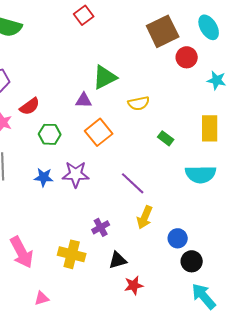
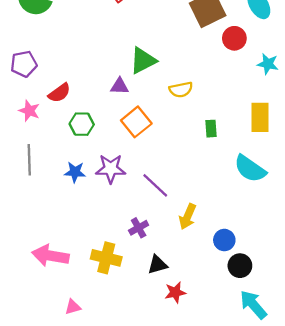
green rectangle: (166, 138) -> (211, 129), turned 49
cyan semicircle: (201, 174) -> (250, 169), turned 36
purple line: (133, 183) -> (155, 185), moved
pink arrow: (22, 252) -> (50, 256), turned 128

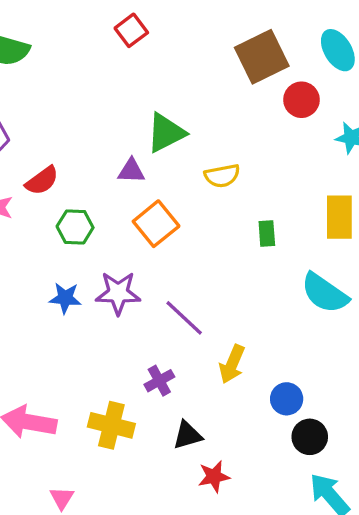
pink triangle: (73, 307) -> (62, 498), turned -42

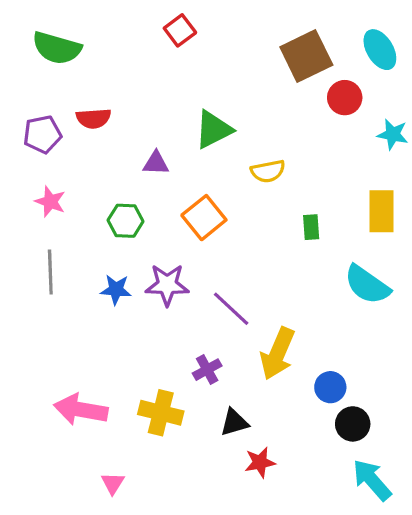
purple triangle: (131, 171) -> (156, 163), moved
red semicircle: (42, 181) -> (94, 118), moved, turned 32
yellow arrow: (232, 364) -> (278, 354), size x1.4

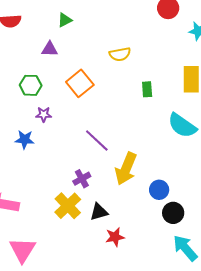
green triangle: (214, 130) -> (65, 20), moved, size x0.6
purple star: (167, 285) -> (44, 114), moved, size x0.6
blue star: (116, 290) -> (25, 140), moved
yellow cross: (161, 413) -> (68, 206), moved, turned 32
pink triangle: (113, 483) -> (23, 250), size x1.8

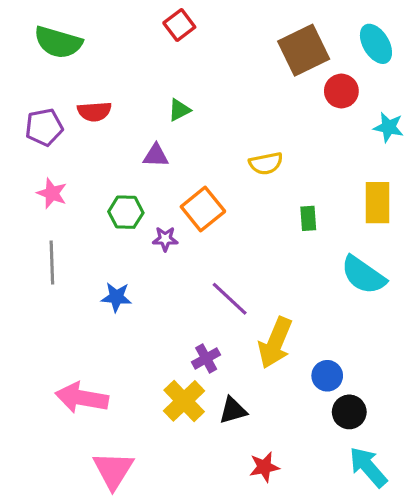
purple star: (44, 114) -> (165, 239), moved
red star: (115, 237) -> (264, 467), moved

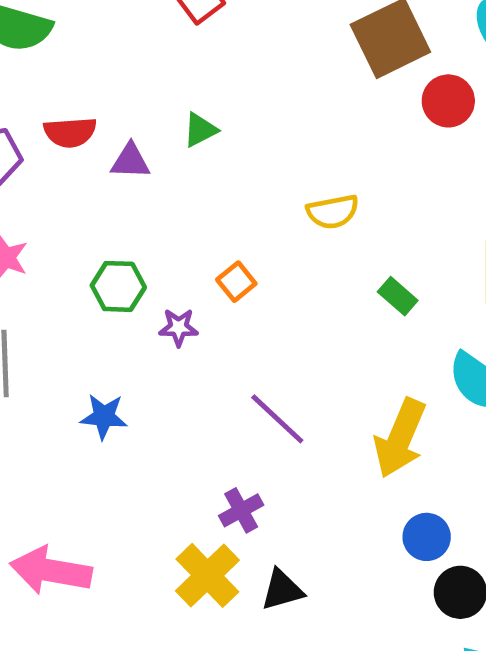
purple triangle: (156, 156) -> (130, 161), moved
orange square: (203, 209) -> (236, 282), size x0.6
green rectangle: (308, 218) -> (398, 296), turned -45
yellow arrow: (275, 343) -> (400, 438), moved

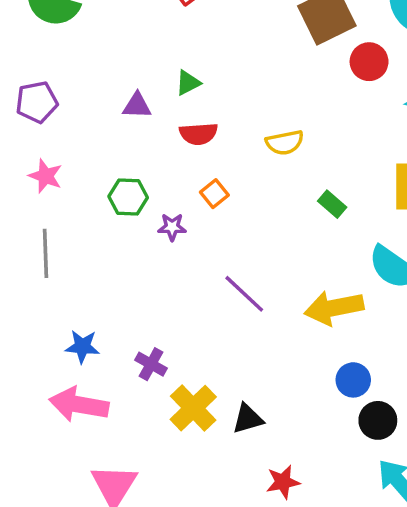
red semicircle: (70, 132) -> (198, 134), moved
blue star: (104, 416) -> (82, 347), moved
yellow arrow: (400, 438) -> (334, 308), turned 56
purple cross: (241, 510) -> (151, 364), moved, turned -32

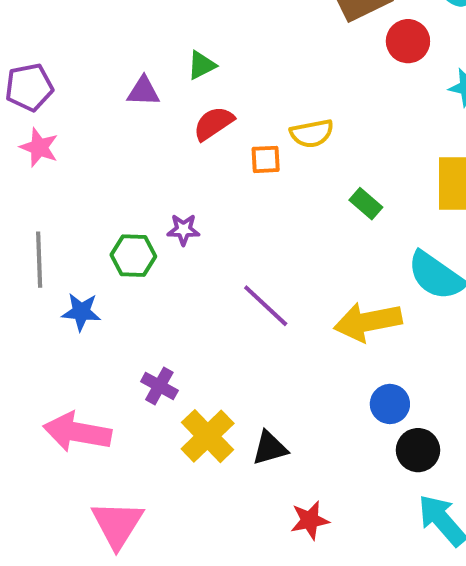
red semicircle: (198, 134) -> (214, 123), turned 150
pink star: (45, 176) -> (39, 147), moved
orange square: (214, 194) -> (266, 159), moved, turned 36
green hexagon: (128, 197) -> (133, 256), moved
blue star: (82, 347) -> (81, 312), moved

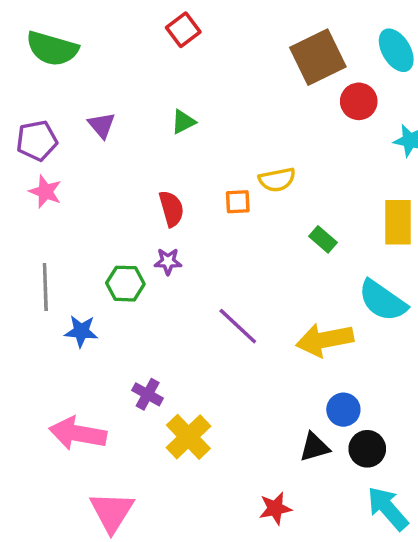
purple triangle: (143, 91) -> (102, 125), moved, turned 48
red semicircle: (214, 123) -> (171, 209), moved, turned 108
black triangle: (270, 448) -> (314, 447), moved

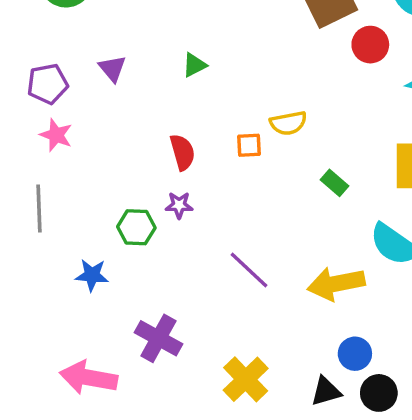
gray line: (45, 287) -> (39, 209), moved
purple cross: (148, 394) -> (159, 338), size x1.5
yellow cross: (188, 437) -> (246, 379), moved

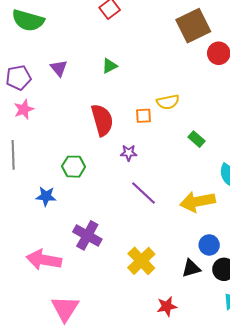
pink star: (56, 135) -> (24, 109), turned 30
red semicircle: (182, 152) -> (102, 120), size x1.4
purple star: (179, 205) -> (129, 153), moved

